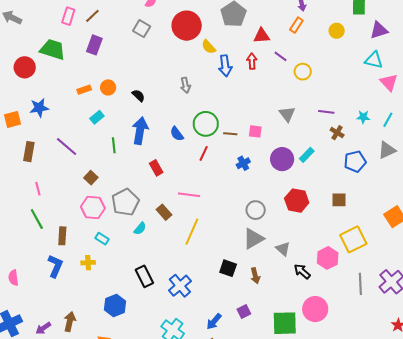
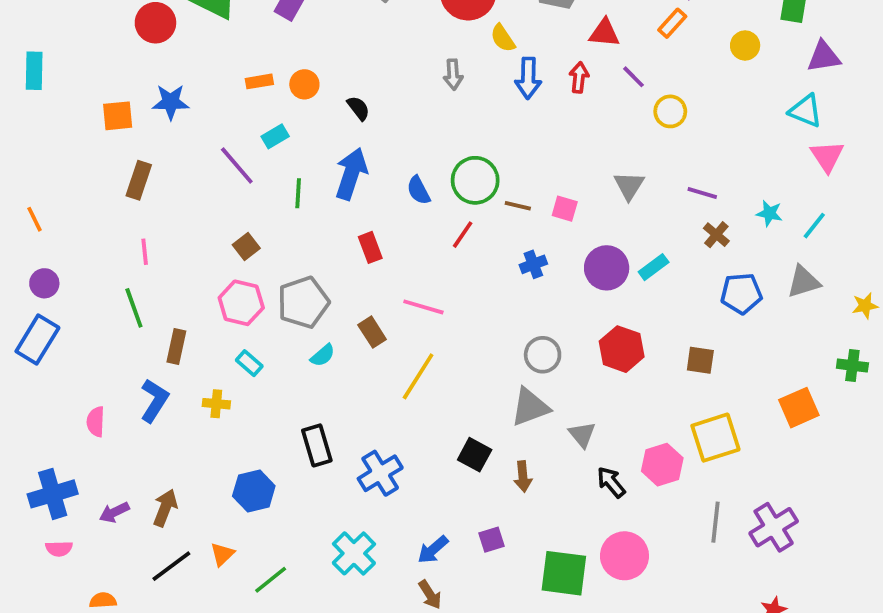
gray arrow: (185, 85) -> (453, 75), moved
purple line: (67, 146) -> (237, 166), moved
pink semicircle: (13, 278) -> (96, 422), moved

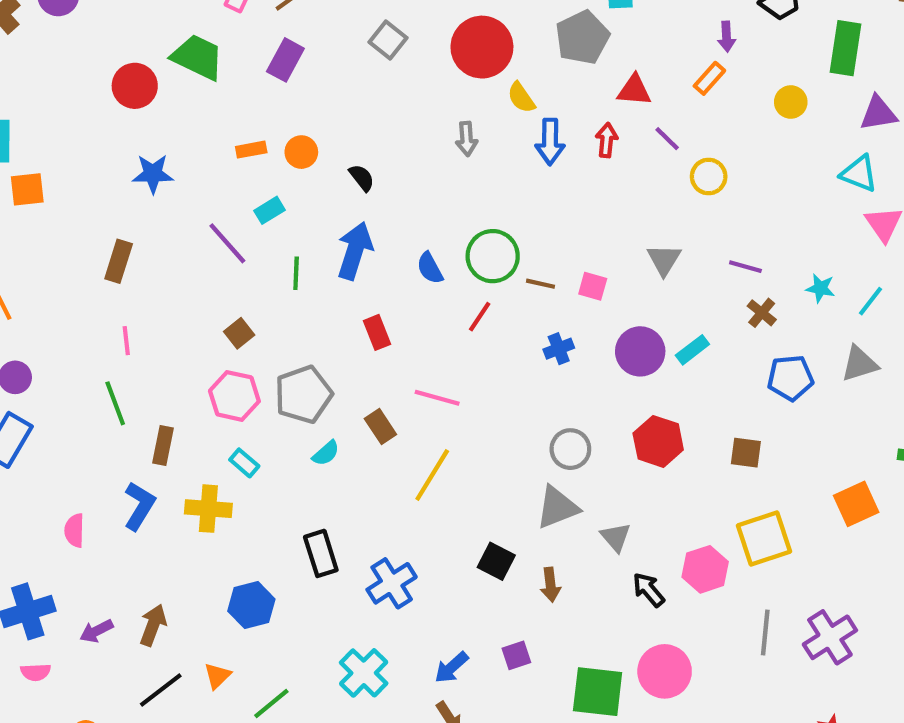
orange square: (118, 116) -> (27, 189), moved
yellow cross: (216, 404) -> (208, 509), size x1.5

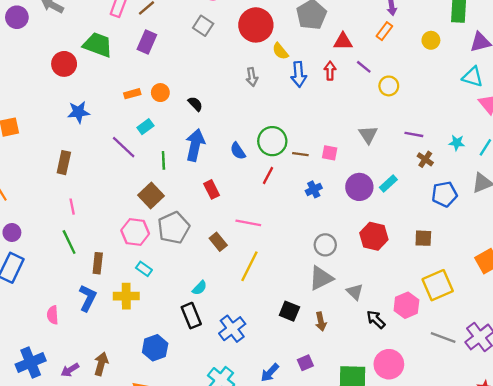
brown square: (239, 333) -> (151, 195), moved, size x1.5
cyan semicircle: (326, 453) -> (200, 288), moved
gray line: (765, 633) -> (443, 338), turned -70

